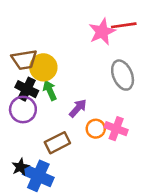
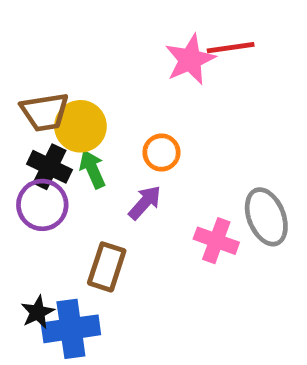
gray ellipse: (123, 75) -> (266, 217), moved
orange circle: (96, 129) -> (161, 152), moved
brown rectangle: (57, 143) -> (107, 267), turned -45
blue cross: (38, 176) -> (71, 329), turned -32

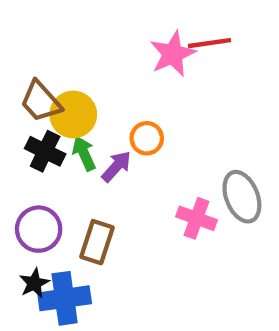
brown trapezoid: (45, 112) -> (41, 101), turned 57
purple arrow: (145, 203) -> (116, 166), moved
purple circle: (42, 205) -> (39, 229), moved

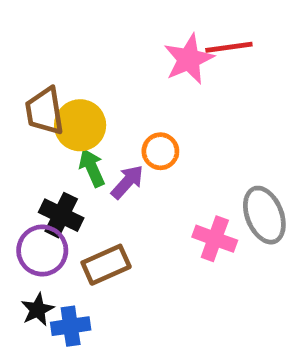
brown trapezoid: (41, 101) -> (45, 111), turned 33
black cross: (45, 151) -> (61, 215), moved
brown rectangle: (97, 242) -> (106, 265), turned 48
blue cross: (65, 298) -> (71, 326), size x0.7

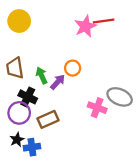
brown trapezoid: (45, 111) -> (15, 68), moved
yellow circle: (80, 125) -> (19, 21), moved
gray ellipse: (264, 215) -> (120, 97), turned -45

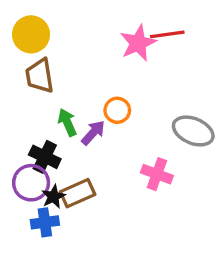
brown trapezoid: (15, 68) -> (40, 76), moved
gray ellipse: (120, 97) -> (193, 131), moved
black star: (17, 140) -> (53, 197), moved
blue cross: (32, 147) -> (45, 222), moved

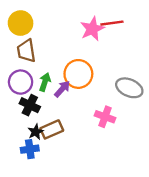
orange circle: (117, 110) -> (78, 74), size x1.6
green arrow: (67, 122) -> (45, 82), turned 42
purple circle: (31, 183) -> (21, 82), moved

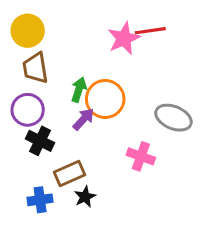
green arrow: (45, 82) -> (79, 90), moved
black star: (36, 132) -> (85, 197), moved

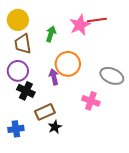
green arrow: (79, 90) -> (51, 34), moved
purple arrow: (83, 119) -> (54, 77), turned -56
blue cross: (40, 200) -> (16, 129), moved

